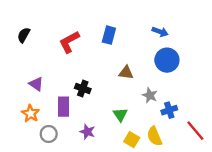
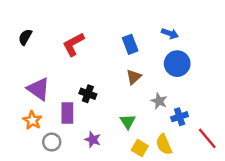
blue rectangle: (109, 35) -> (130, 44), moved, turned -36
brown triangle: (126, 73) -> (134, 77), turned -49
purple triangle: (36, 84) -> (38, 89), size x1.5

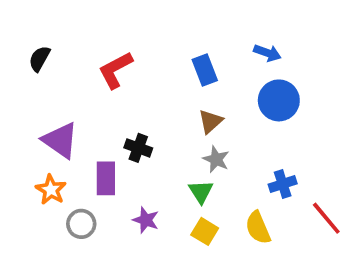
gray star: (159, 101) -> (216, 159), moved
yellow square: (140, 148) -> (205, 231), moved

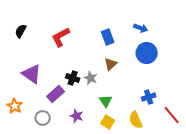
gray star: (216, 159) -> (91, 78), moved
purple rectangle: (106, 178) -> (56, 94), turned 48
orange star: (51, 190) -> (15, 106), moved

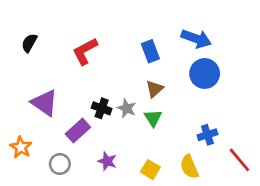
blue arrow: (141, 28) -> (196, 39), size x1.5
green triangle: (106, 101) -> (153, 118), moved

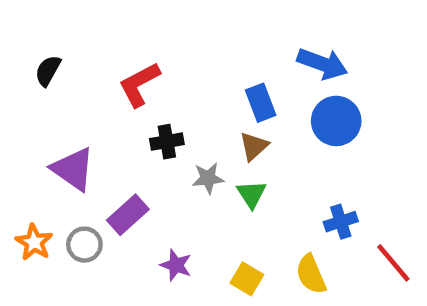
blue rectangle: (150, 51) -> (261, 103), moved
black cross: (102, 108) -> (167, 142), moved, turned -30
gray star: (127, 108) -> (208, 178), turned -30
gray circle: (60, 164) -> (84, 245), moved

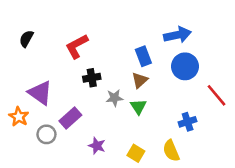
blue arrow: (322, 64) -> (177, 35), turned -32
orange star: (34, 242) -> (19, 117), moved
red line: (393, 263) -> (216, 95), moved

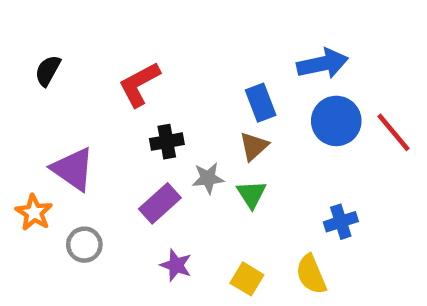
red line: (216, 95) -> (394, 132), moved
purple rectangle: (70, 118) -> (160, 203), moved

